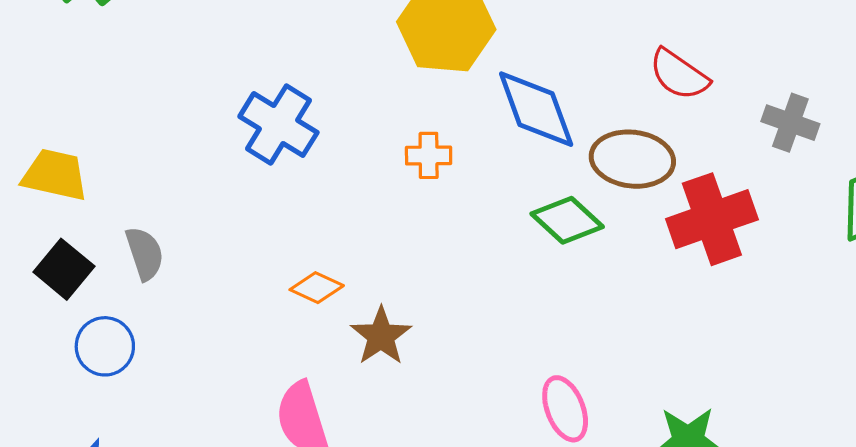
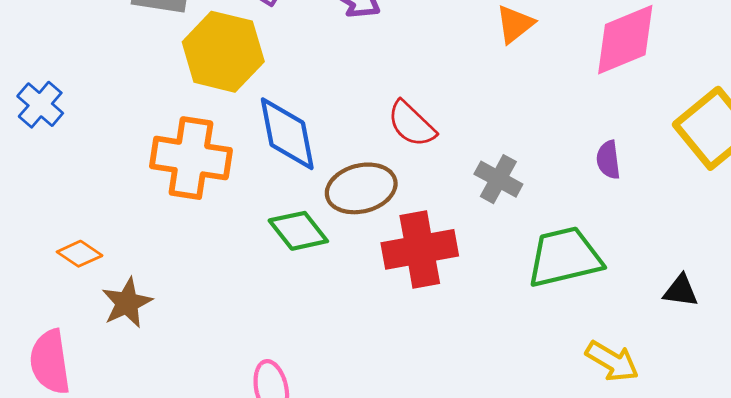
blue cross: (278, 125) -> (40, 105), moved, size x0.7
orange cross: (429, 155) -> (191, 158), size x2.0
brown ellipse: (632, 159) -> (361, 188), turned -30

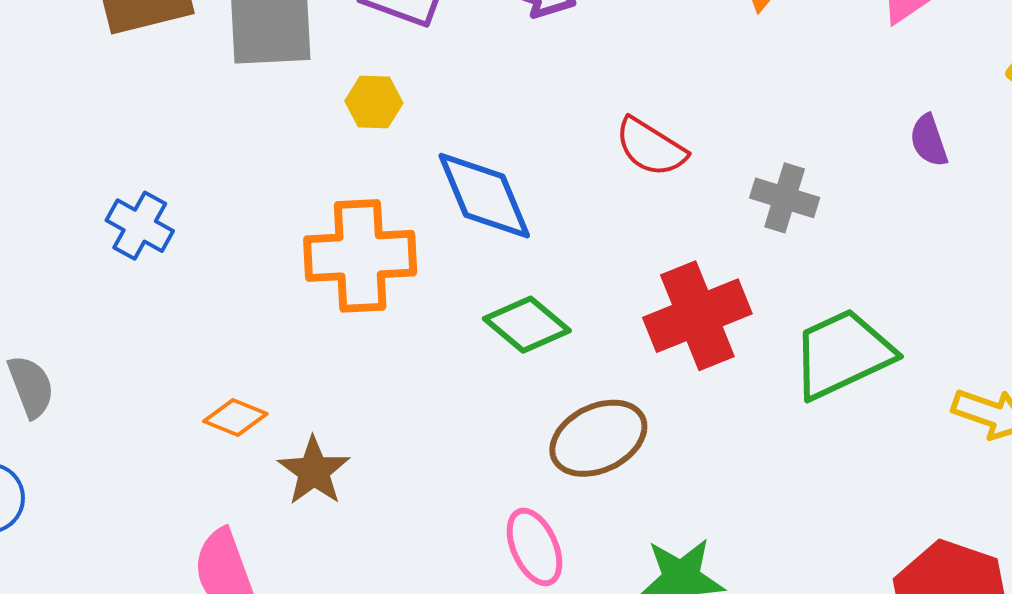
yellow hexagon: (223, 52) -> (374, 102), size x0.5
brown ellipse: (361, 188) -> (598, 438), moved
green trapezoid: (565, 257) -> (843, 354), moved

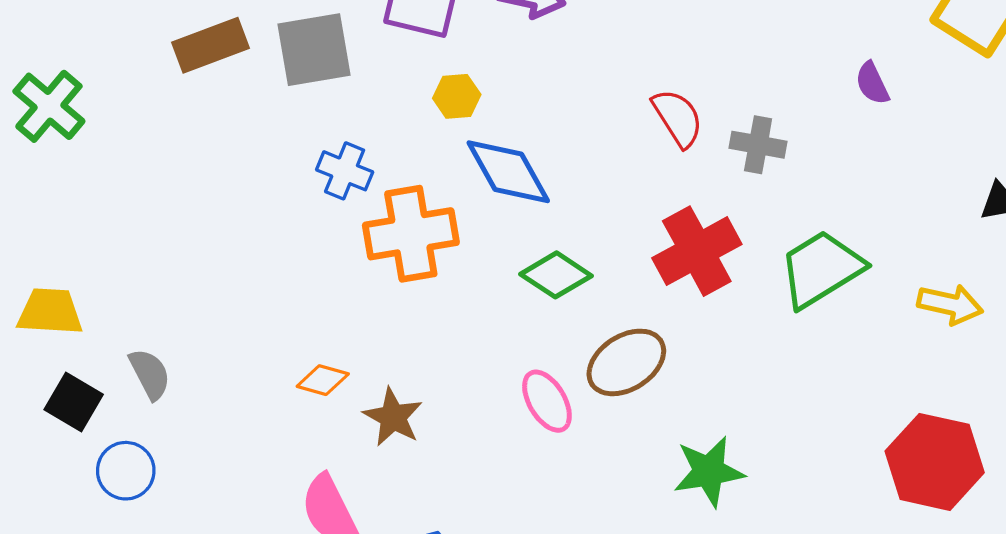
yellow hexagon: (374, 102) -> (457, 96), moved
red semicircle: (651, 147) -> (678, 118), moved, turned -148
blue cross: (140, 226) -> (345, 171), moved
pink ellipse: (534, 547) -> (547, 401), moved

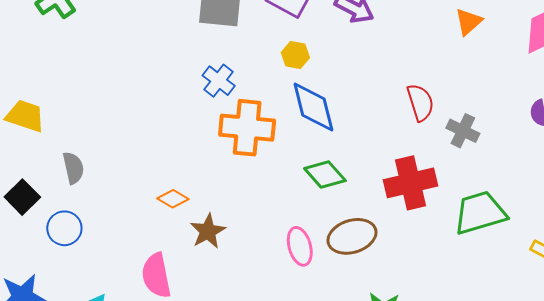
black square: (74, 402) -> (22, 197), moved
blue circle: (126, 471) -> (64, 228), moved

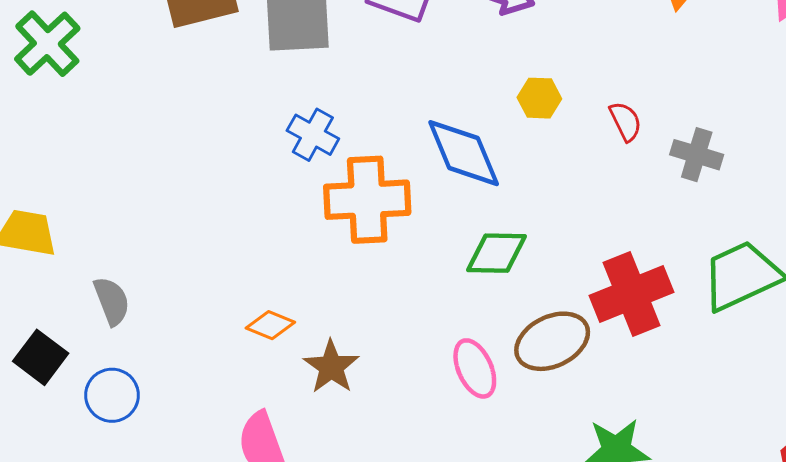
yellow hexagon: (295, 55) -> (539, 98), moved
red semicircle: (420, 102) -> (625, 121), size x0.7
green diamond: (325, 174) -> (497, 253), turned -39
red cross: (411, 183) -> (631, 294), moved

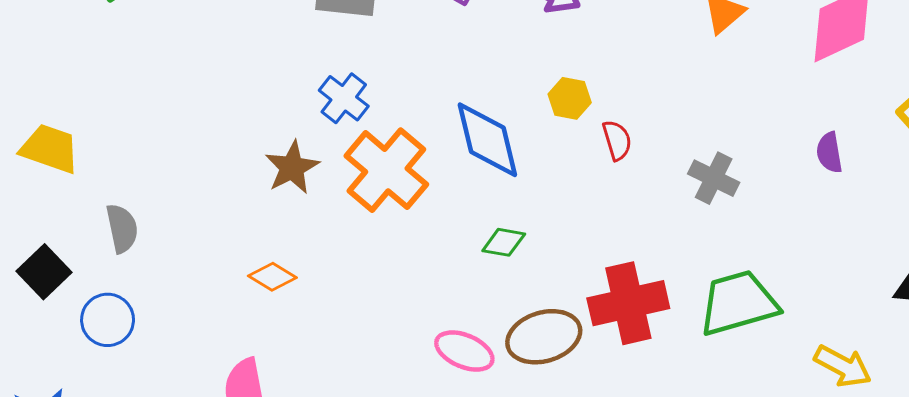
red semicircle: (625, 121) -> (617, 140), moved
orange cross: (367, 200) -> (386, 170), turned 34
green diamond: (497, 253) -> (504, 242), size x0.7
brown star: (331, 367) -> (292, 167), moved
pink ellipse: (475, 368) -> (464, 351), turned -52

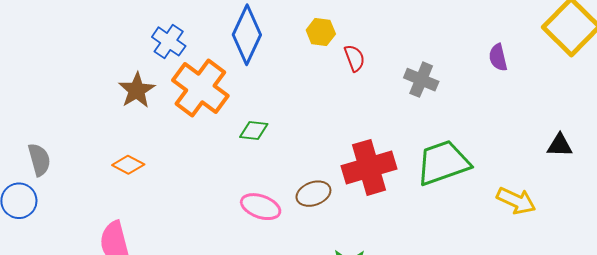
blue diamond: (487, 140) -> (247, 35), moved, turned 42
gray semicircle: (122, 228) -> (39, 160), moved
green diamond: (504, 242) -> (254, 130), moved
brown ellipse: (544, 337) -> (313, 194), size x0.7

